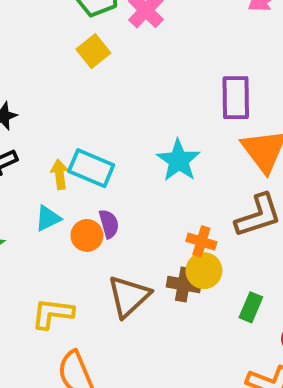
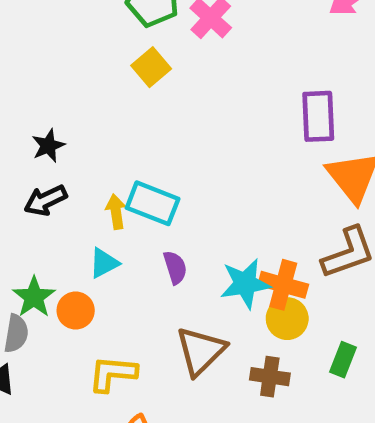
cyan star: (179, 160) -> (245, 284), moved, turned 30
orange circle: (87, 235) -> (76, 311), moved
orange cross: (201, 241) -> (283, 285), size x1.4
brown cross: (184, 285) -> (270, 377), moved

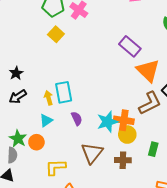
purple rectangle: (318, 116) -> (130, 46), turned -40
cyan rectangle: (153, 203) -> (64, 92), turned 65

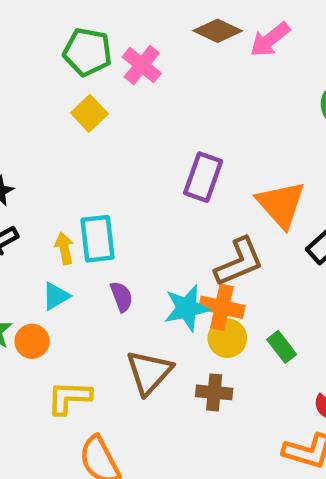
purple rectangle: (130, 46) -> (203, 177), moved, turned 65
brown L-shape: (150, 103) -> (239, 262), moved
green rectangle: (153, 149) -> (282, 347), moved, turned -56

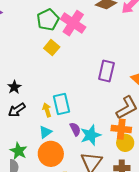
green pentagon: (87, 52) -> (48, 20), turned -30
pink cross: (142, 65) -> (73, 23), size x1.4
cyan star: (187, 308) -> (91, 135), moved
orange circle: (32, 341) -> (51, 154), moved, size x1.6

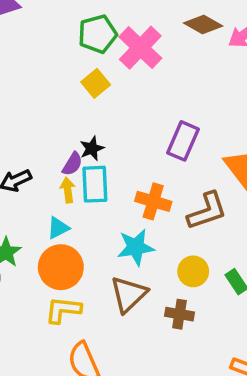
black star: (14, 87) -> (92, 148), moved
purple semicircle: (75, 129) -> (72, 164), moved, turned 48
orange cross: (121, 129) -> (153, 201), moved

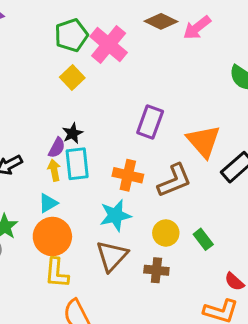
yellow L-shape: (63, 310) -> (57, 273), turned -88

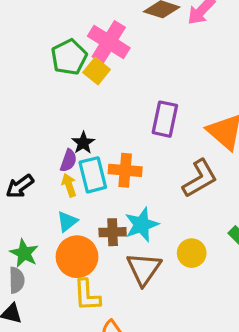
green pentagon: (71, 35) -> (69, 57), moved
yellow square: (72, 77) -> (97, 71), moved
orange cross: (128, 175) -> (125, 170), moved
yellow circle: (166, 233) -> (192, 253), moved
brown cross: (156, 270) -> (113, 232), moved

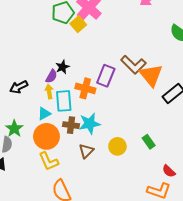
purple rectangle: (165, 119) -> (106, 76), moved
cyan rectangle: (93, 175) -> (64, 101), moved
brown L-shape: (200, 178) -> (133, 65), moved, turned 65
brown triangle: (144, 269) -> (86, 151), size x0.7
yellow L-shape: (87, 295) -> (49, 161), turned -30

